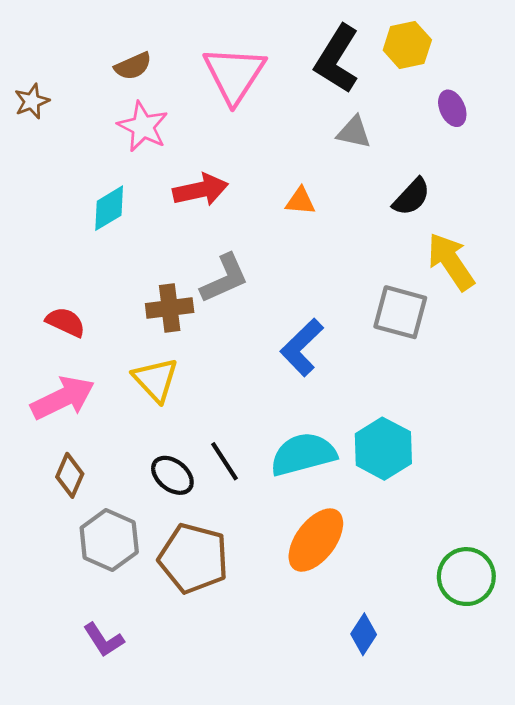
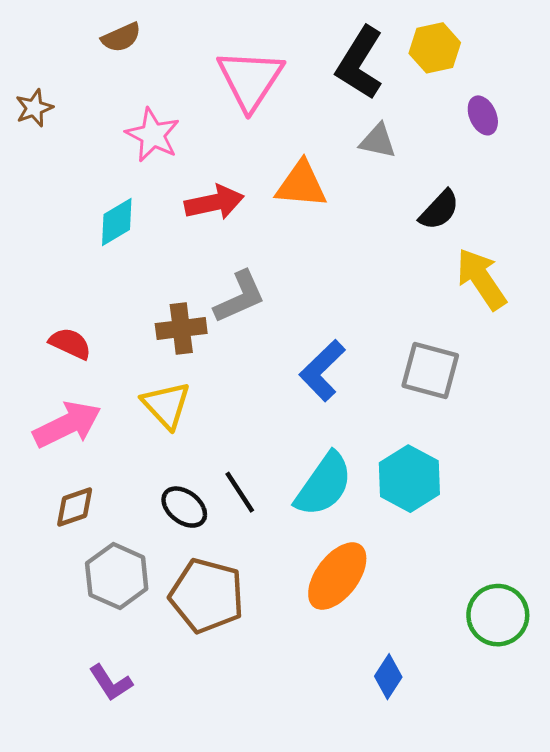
brown semicircle: (133, 66) -> (121, 37), moved
orange triangle: (300, 201) -> (301, 184), moved, size x1.6
gray square: (400, 312) -> (430, 371), moved
cyan semicircle: (303, 454) -> (324, 485), turned 140
brown diamond: (70, 475) -> (75, 507), turned 48

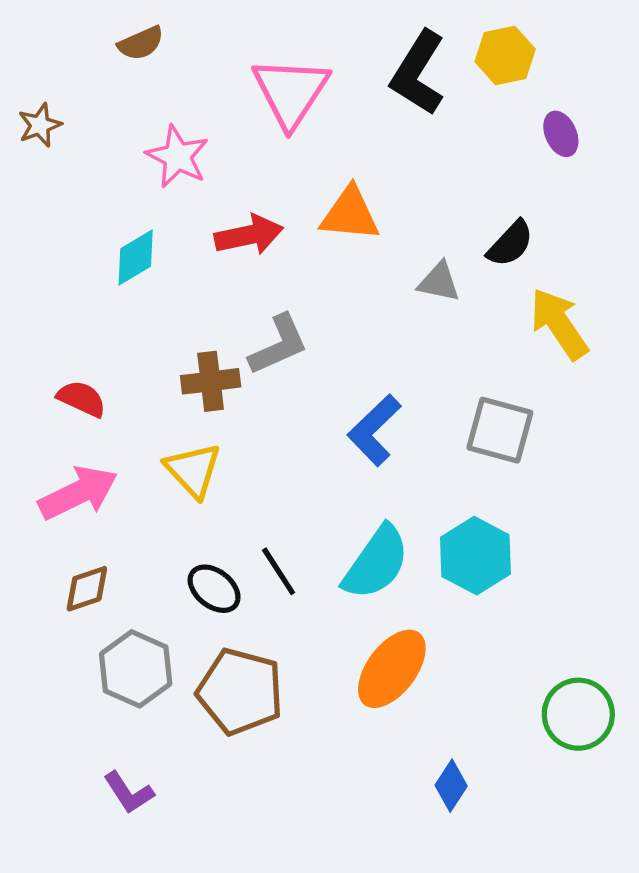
gray triangle: (378, 141) -> (439, 282), moved

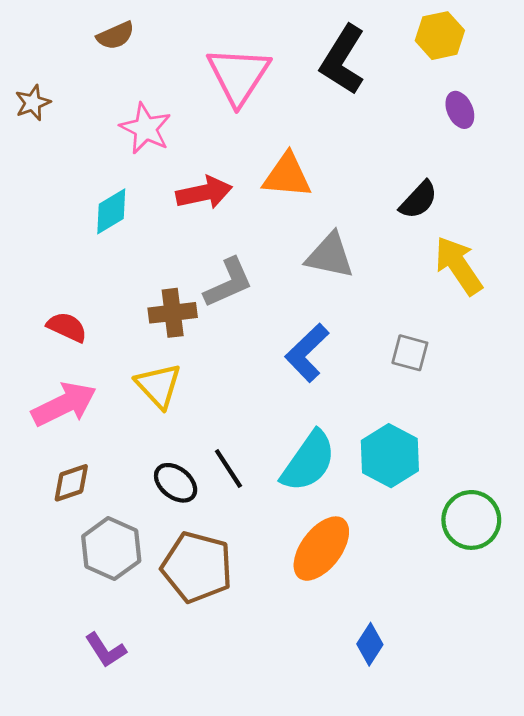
yellow hexagon: (505, 55) -> (440, 36), moved
gray triangle: (439, 282) -> (330, 256), moved, size x1.4
gray square: (500, 430) -> (410, 353), size x0.7
green circle: (578, 714) -> (471, 520), moved

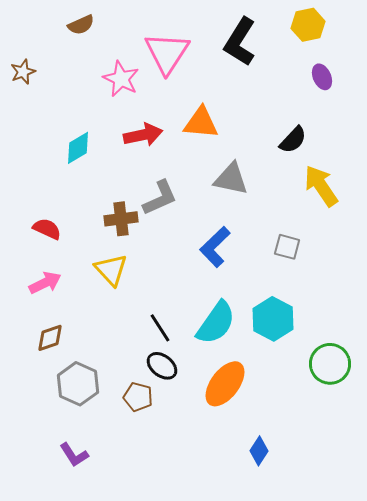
pink star: (146, 128) -> (121, 79), moved
pink arrow: (64, 404) -> (45, 283), size x0.7
black ellipse: (176, 483) -> (162, 366), moved
brown pentagon: (197, 567) -> (138, 397), size x0.6

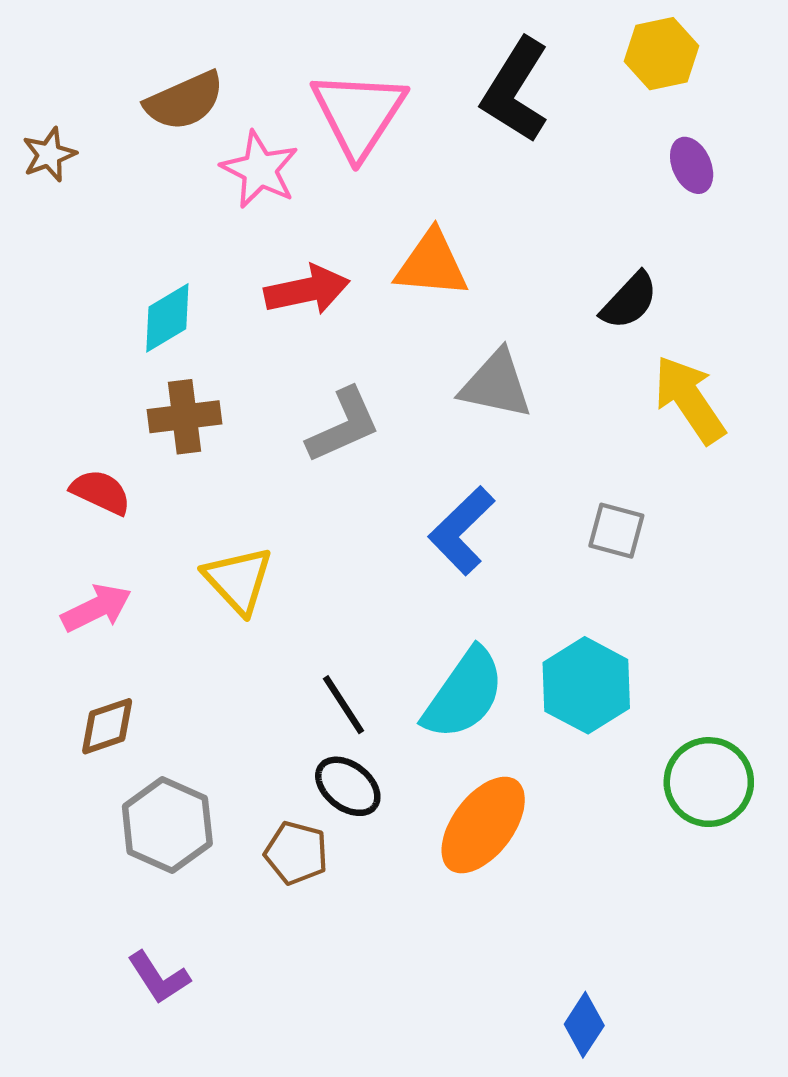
brown semicircle: (81, 25) -> (185, 101), moved, size x1.4
brown cross: (121, 219) -> (185, 417), moved
blue diamond: (259, 451) -> (584, 1025), moved

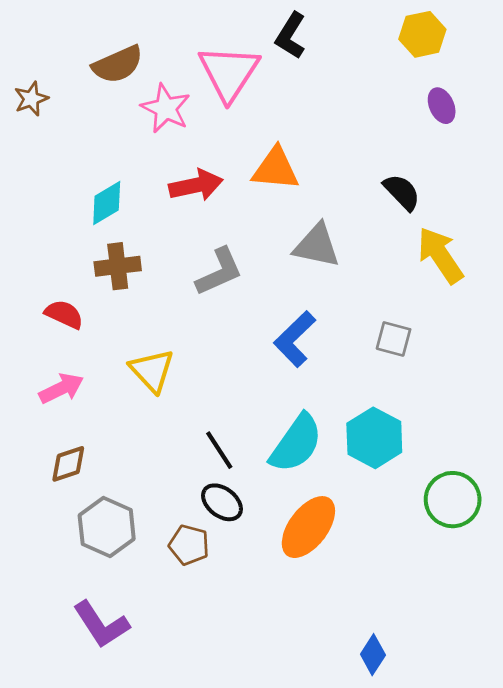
black L-shape: (515, 90) -> (291, 36), moved, size x0.7
black semicircle: (629, 301) -> (402, 192), turned -87
purple L-shape: (159, 978) -> (101, 624), size x1.4

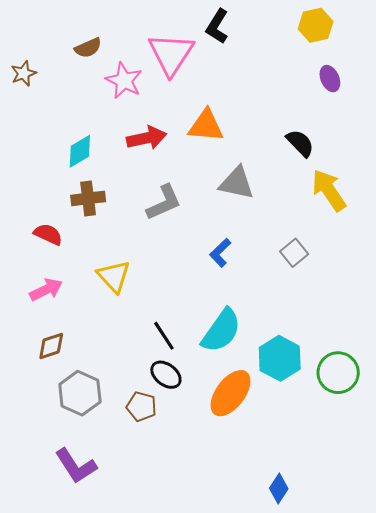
brown semicircle: (118, 64) -> (88, 48), size x0.7
blue L-shape: (295, 339) -> (220, 253), size x0.7
gray square: (394, 339) -> (294, 253), turned 36
cyan hexagon: (374, 438) -> (280, 358), moved

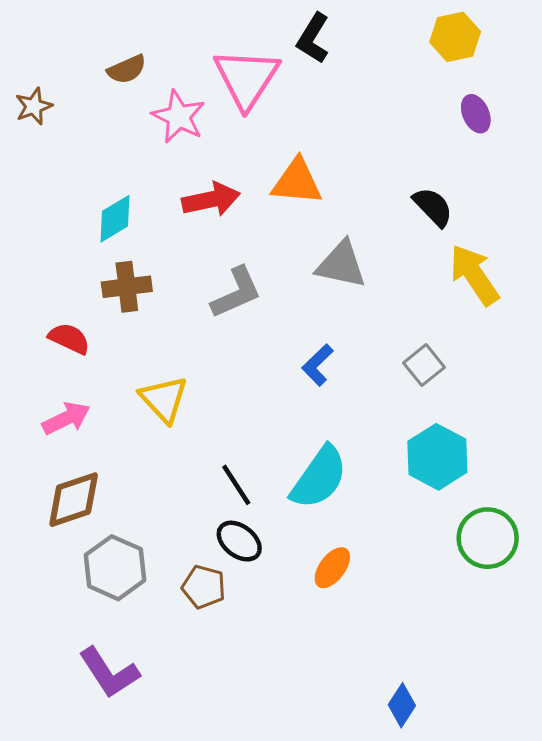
brown diamond: (51, 346) -> (74, 500), size x1.4
cyan hexagon: (280, 358) -> (437, 457), moved
orange ellipse: (231, 393) -> (332, 568), size x0.6

